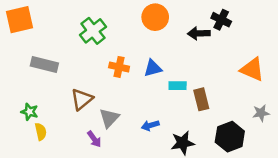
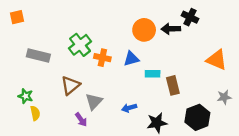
orange circle: (155, 17) -> (144, 30), moved
orange square: (20, 20) -> (17, 17), size x0.6
green cross: (93, 31) -> (80, 45), moved

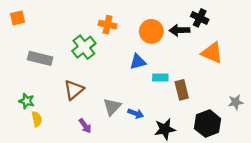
orange cross: (102, 58) -> (108, 25), moved
orange triangle: (217, 60) -> (212, 53), moved
gray triangle: (94, 101) -> (112, 107), moved
blue arrow: (129, 108) -> (136, 113), turned -144

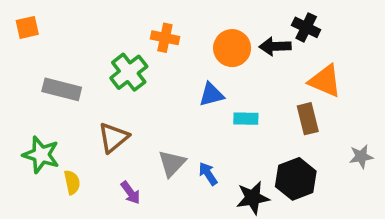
brown rectangle: (182, 90) -> (308, 119), moved
green star: (27, 101) -> (41, 155), size x1.5
blue arrow: (136, 113) -> (208, 174), turned -144
yellow semicircle: (37, 119) -> (72, 182), moved
black hexagon: (208, 124) -> (296, 179), moved

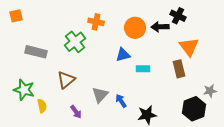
orange triangle: (325, 81) -> (189, 47), turned 30
black hexagon: (296, 179) -> (194, 109), moved

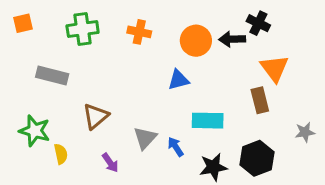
green cross: (75, 42) -> (83, 29), moved, turned 30
cyan rectangle: (143, 69) -> (208, 121), moved, size x1.5
black hexagon: (194, 109) -> (257, 158), moved

